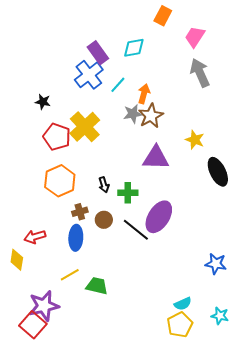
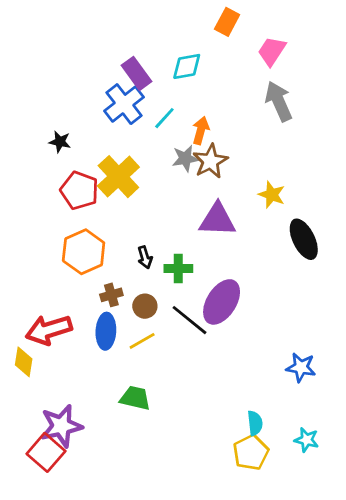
red arrow: (35, 237) -> (49, 330), size x1.5
yellow line: (70, 275) -> (142, 341), moved
cyan semicircle: (183, 304) -> (255, 423), turned -72

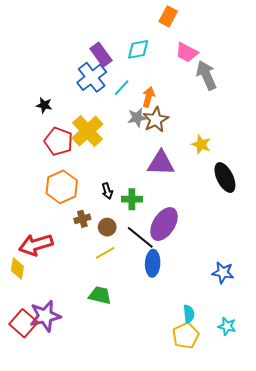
pink trapezoid: (272, 51) -> (187, 52), moved, turned -95
blue ellipse: (106, 331) -> (153, 263), moved
red square: (46, 452) -> (23, 323), moved

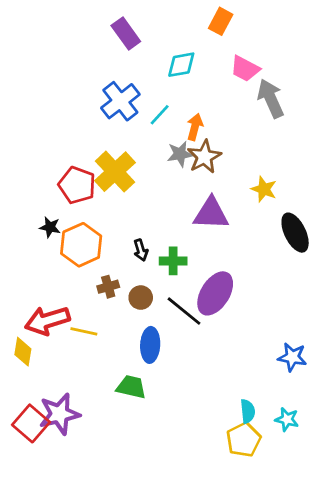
purple rectangle: (101, 55) -> (126, 34), moved
black star: (44, 105) -> (50, 227), moved
yellow line: (105, 253) -> (84, 331), moved, turned 42
blue ellipse: (153, 263) -> (150, 345), moved
cyan star: (227, 326) -> (287, 419), moved

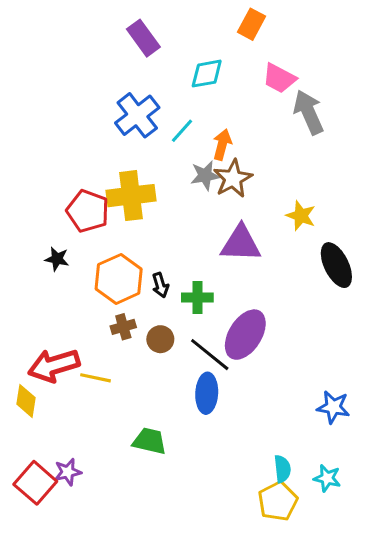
yellow cross: (115, 172) -> (131, 196), turned 36
orange hexagon: (81, 245) -> (119, 279), moved
blue ellipse: (150, 345) -> (207, 393), moved
purple star: (59, 414) -> (68, 472), size x0.6

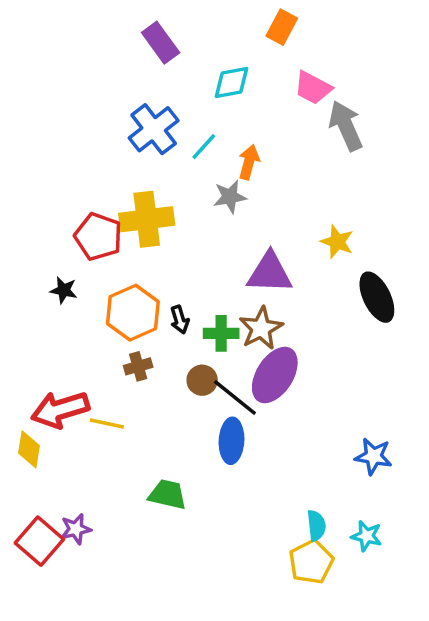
brown star: (233, 179) -> (261, 328), moved
brown circle: (160, 339) -> (202, 380), moved

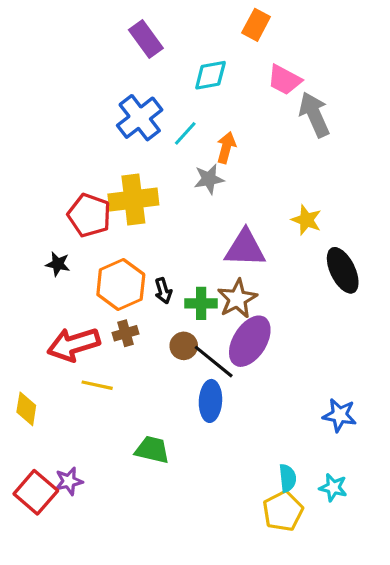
red arrow: (60, 410) -> (74, 344), moved

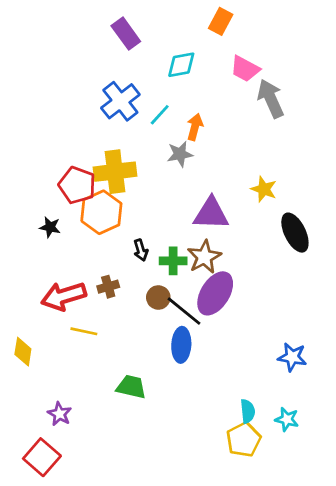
orange hexagon: (121, 284) -> (101, 212), moved
purple star: (69, 481) -> (59, 414), turned -30
red square: (36, 492) -> (42, 457), moved

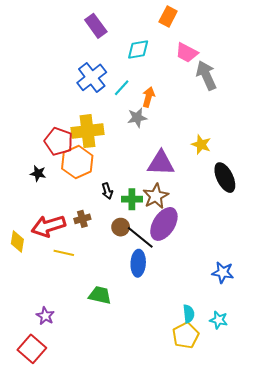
yellow diamond: (23, 352) -> (17, 242), moved

